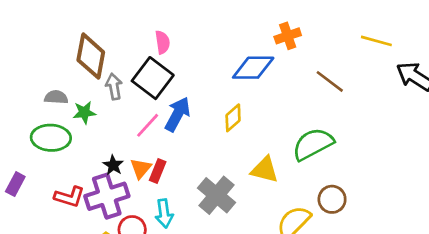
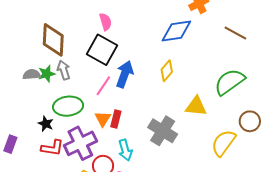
gray arrow: (114, 87) -> (64, 70), moved
green star: (84, 112) -> (47, 74), moved
green ellipse: (51, 138) -> (68, 106), moved
black star: (113, 165) -> (46, 124), moved

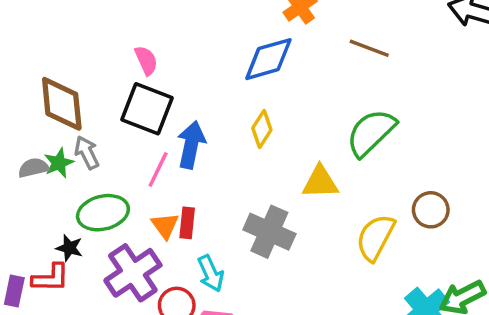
brown circle: (250, 121) -> (431, 210), moved
red L-shape: (52, 148) -> (51, 278), moved

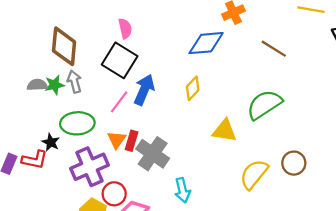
gray cross: (269, 232) -> (153, 154), moved
cyan arrow: (211, 273) -> (182, 190), moved

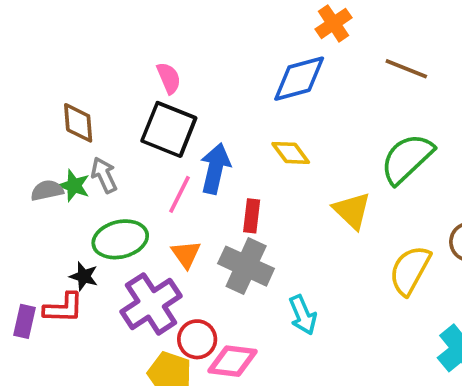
brown diamond: (64, 46) -> (78, 123), size x0.7
green star: (55, 85) -> (74, 186), turned -30
yellow diamond: (193, 88) -> (291, 153), turned -70
yellow triangle: (224, 131) -> (352, 210), turned 45
red rectangle: (132, 141) -> (252, 216), moved

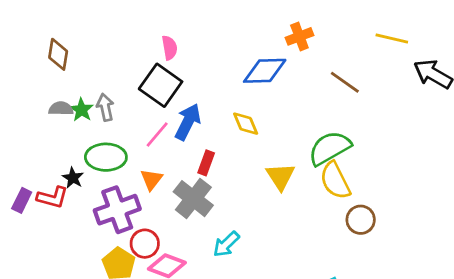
brown diamond: (78, 123) -> (58, 54), moved
yellow semicircle: (410, 270) -> (335, 181), moved, turned -69
cyan arrow: (303, 315) -> (226, 244), turned 56

